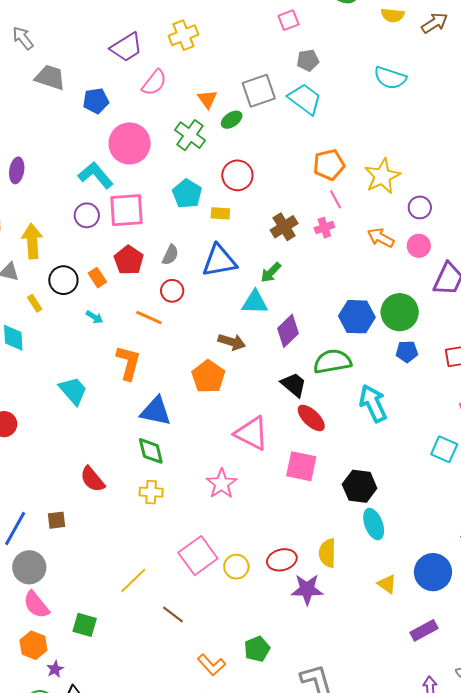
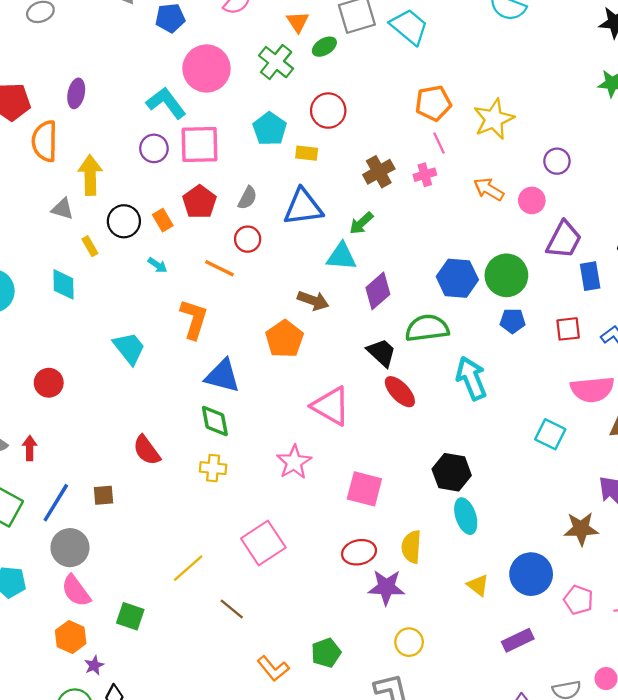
purple circle: (420, 207) -> (557, 161), moved
pink square: (301, 466) -> (364, 489), moved
yellow circle: (236, 567) -> (409, 642), moved

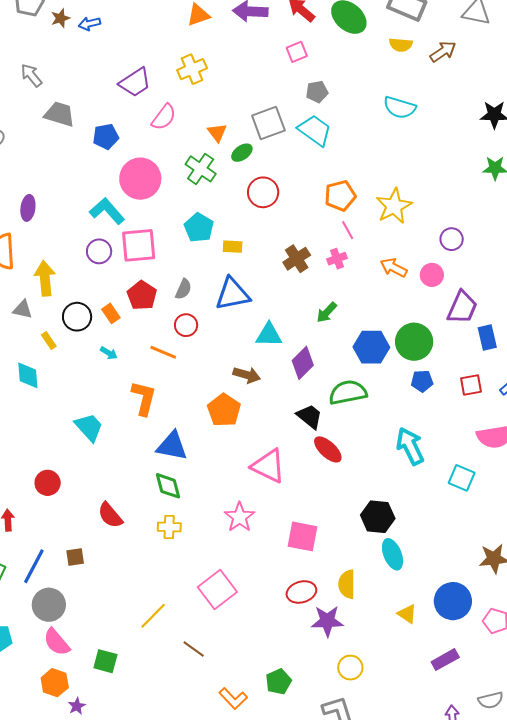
red circle: (328, 111) -> (263, 192), moved
green arrow: (361, 223) -> (327, 312), moved
cyan arrow: (471, 378) -> (410, 446), moved
red circle: (49, 383) -> (48, 483), moved

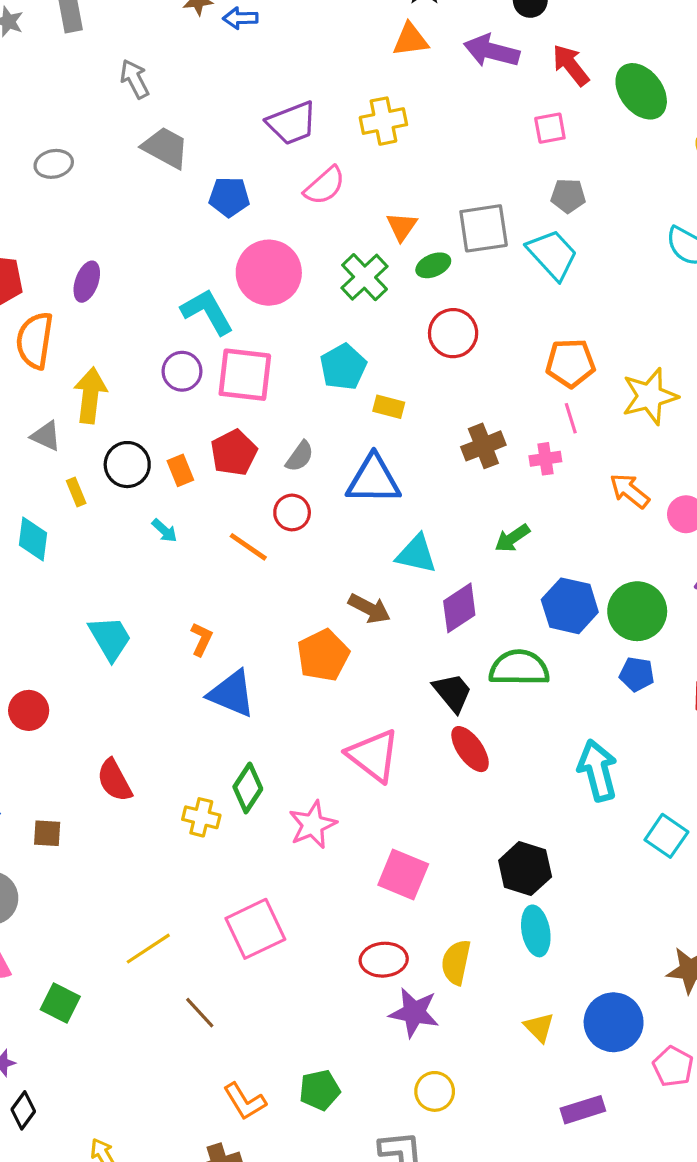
orange L-shape: (144, 398) -> (201, 639), moved, size x0.6
green diamond: (168, 486) -> (248, 788), moved, turned 36

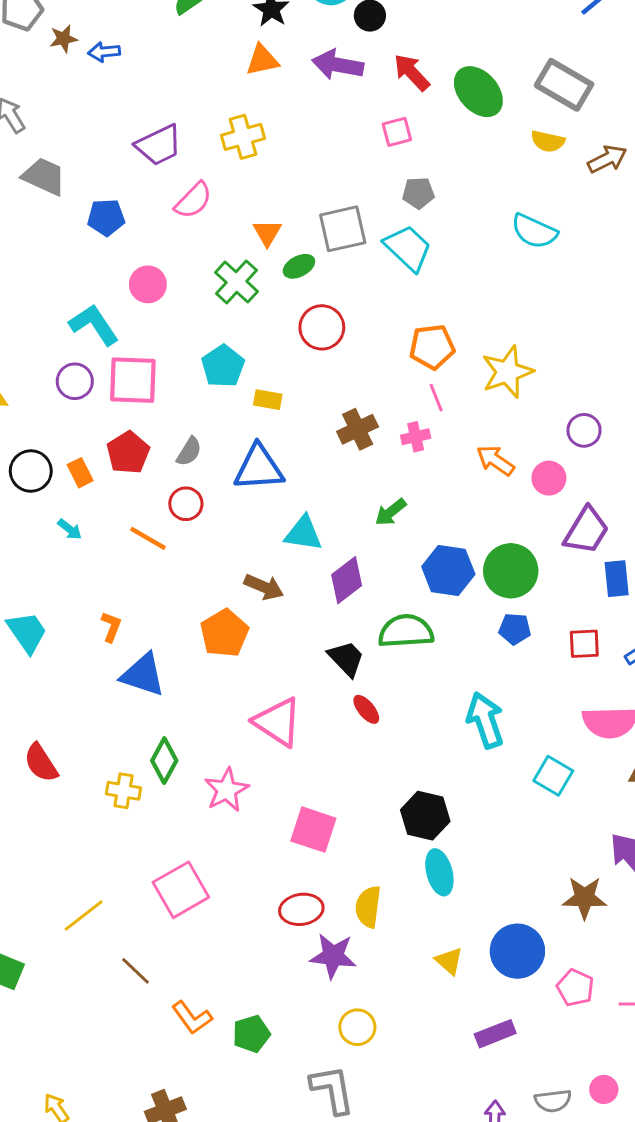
pink circle: (269, 273) -> (148, 284), size x0.6
red ellipse: (470, 749) -> (366, 709), size x0.7
orange L-shape: (245, 1101) -> (192, 1018), moved

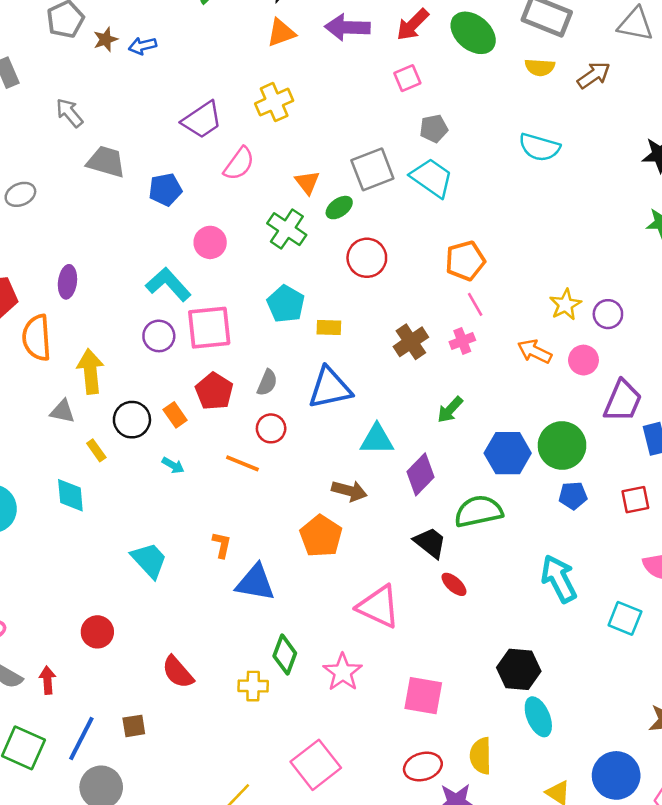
red arrow: (412, 72) -> (413, 25), turned -84
yellow star: (507, 372) -> (565, 305), moved, size x0.7

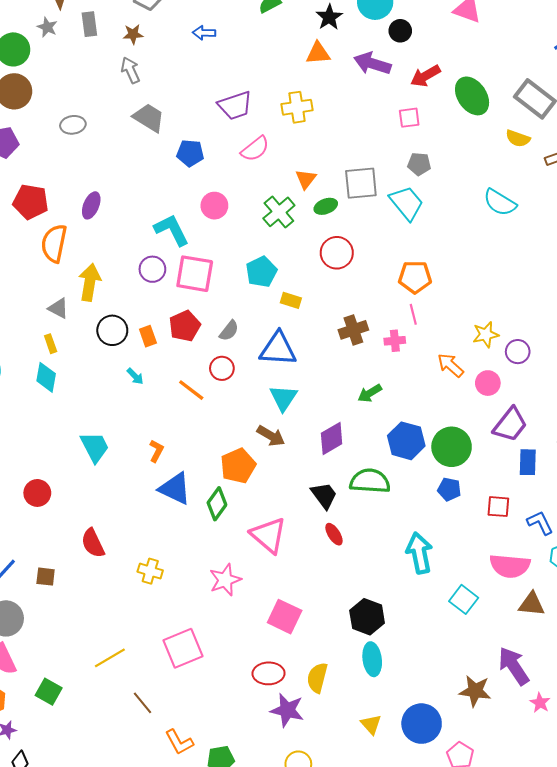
brown star: (106, 39) -> (133, 34), moved
cyan triangle: (377, 439) -> (283, 398), moved, turned 48
yellow rectangle: (96, 450) -> (51, 344), moved
green diamond: (285, 655) -> (217, 504), moved

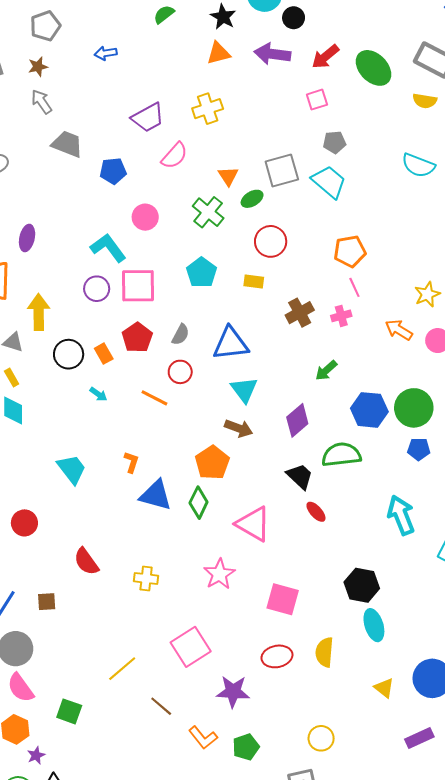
yellow rectangle: (291, 300) -> (254, 282), moved
purple star: (287, 710) -> (233, 692), moved

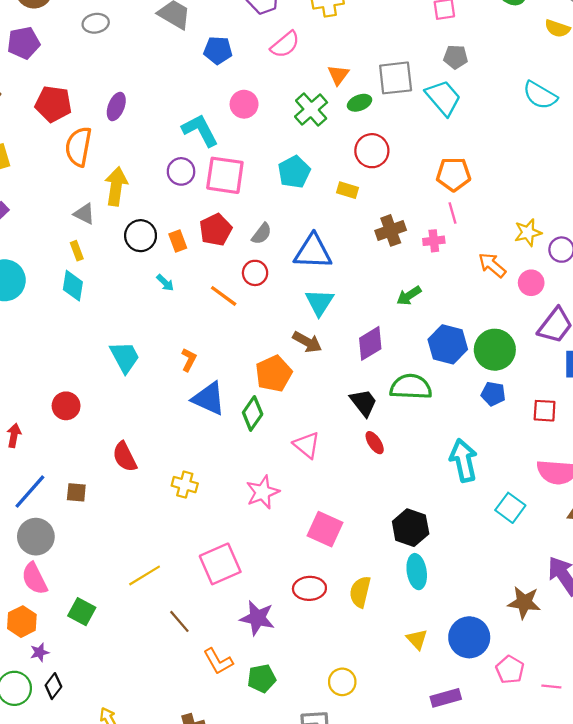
pink triangle: (253, 524) -> (307, 445), size x0.7

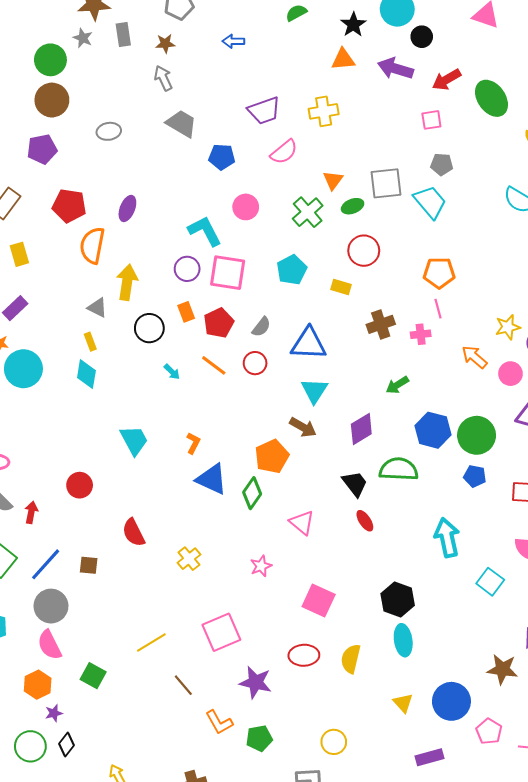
orange rectangle: (178, 241) -> (186, 312), moved
orange line: (224, 296) -> (214, 365), moved
yellow cross: (185, 485) -> (189, 559), turned 35
pink star: (263, 492) -> (261, 566), size x0.7

